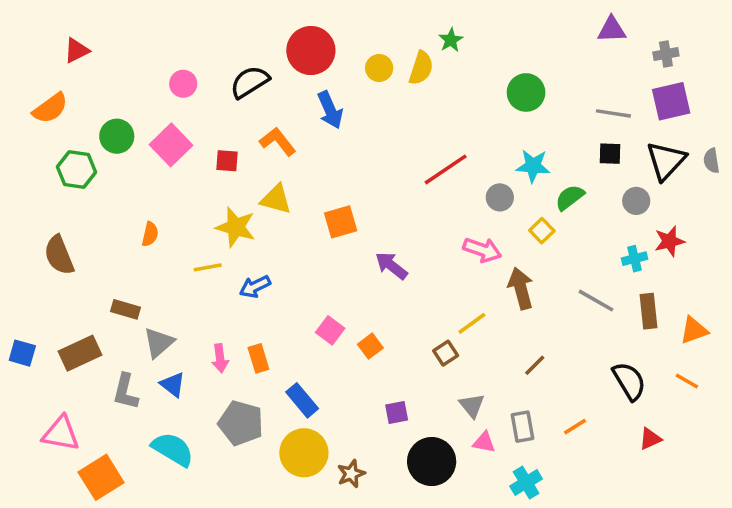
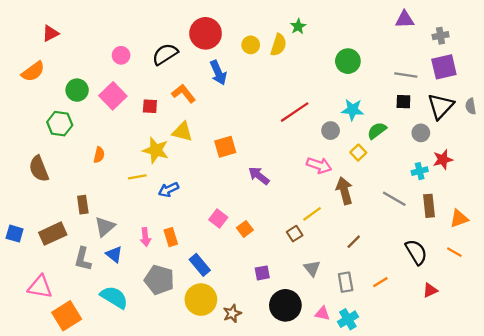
green hexagon: (77, 169) -> (60, 124), moved
brown rectangle: (126, 309) -> (83, 205), turned 66
pink triangle: (484, 442) -> (322, 313), moved

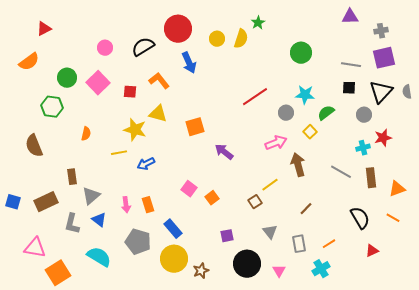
pink arrow: (319, 165) -> (276, 143), turned -40
pink triangle: (322, 313) -> (279, 271), turned 48
cyan cross: (348, 319) -> (321, 269), moved

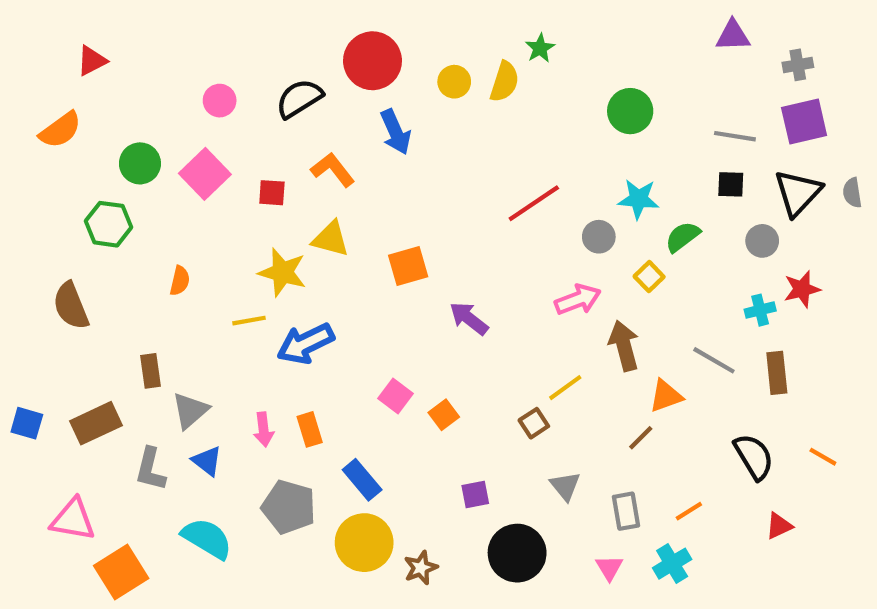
blue arrow: (146, 164) -> (305, 344), size x1.5
orange triangle: (397, 189) -> (666, 396), moved
pink triangle: (279, 271) -> (609, 568), moved

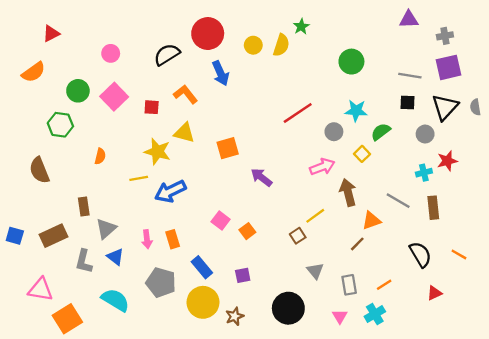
pink circle: (220, 101) -> (111, 53), moved
purple square: (475, 494) -> (243, 275), moved

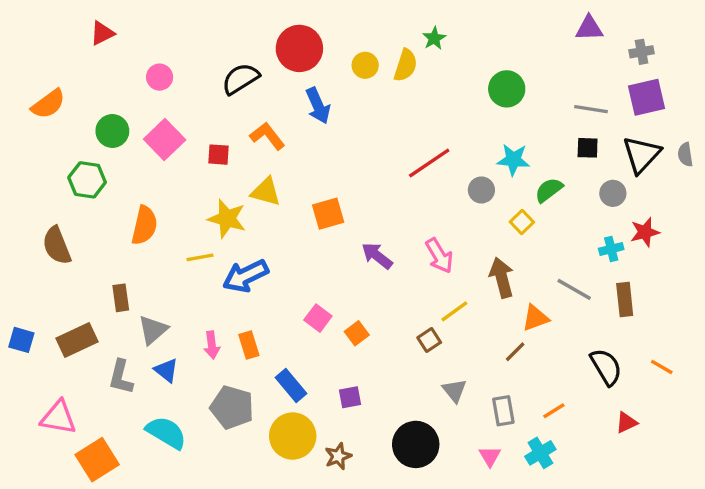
red triangle: (51, 34) -> (102, 33), moved
orange semicircle: (100, 156) -> (144, 225), size x1.6
pink arrow: (322, 167) -> (439, 256), moved, turned 80

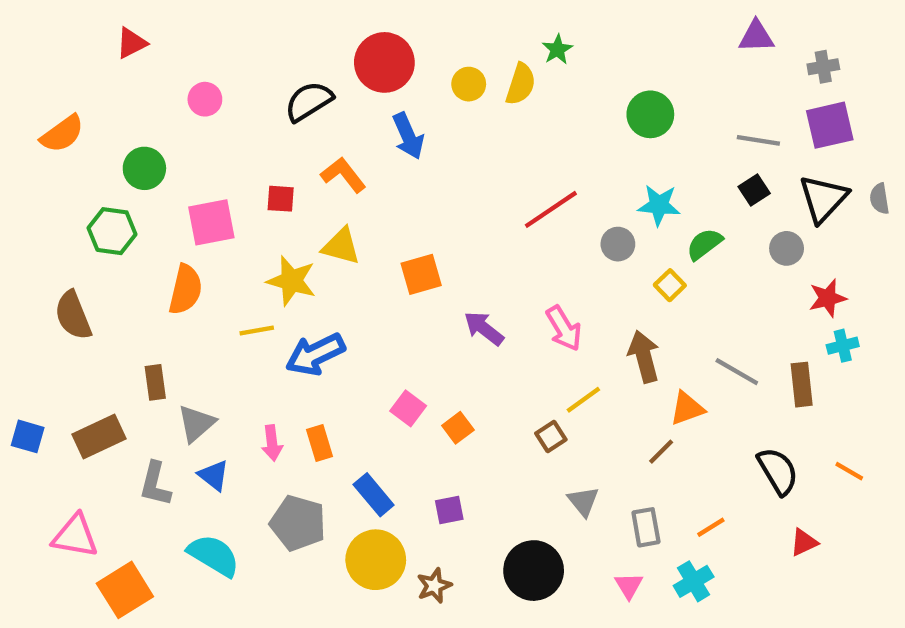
pink square: (165, 139) -> (211, 222), moved, turned 33
black square: (588, 148) -> (754, 190), turned -35
cyan cross: (611, 249) -> (843, 346), moved

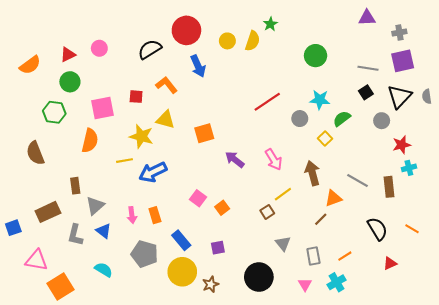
red triangle: (131, 43) -> (68, 55), moved
blue square: (28, 436) -> (13, 228), moved, turned -35
cyan semicircle: (214, 555) -> (104, 270), size x0.7

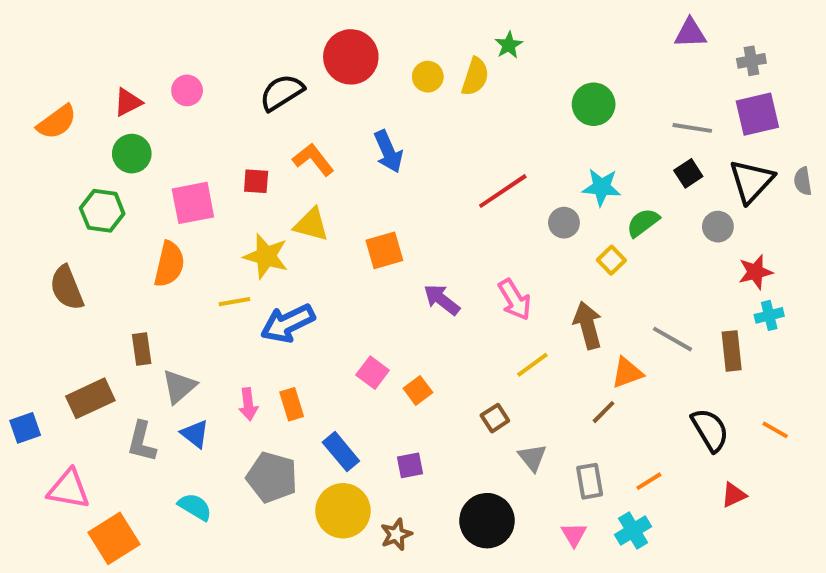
blue arrow: (198, 66) -> (388, 152), moved
brown square: (267, 212) -> (495, 418), moved

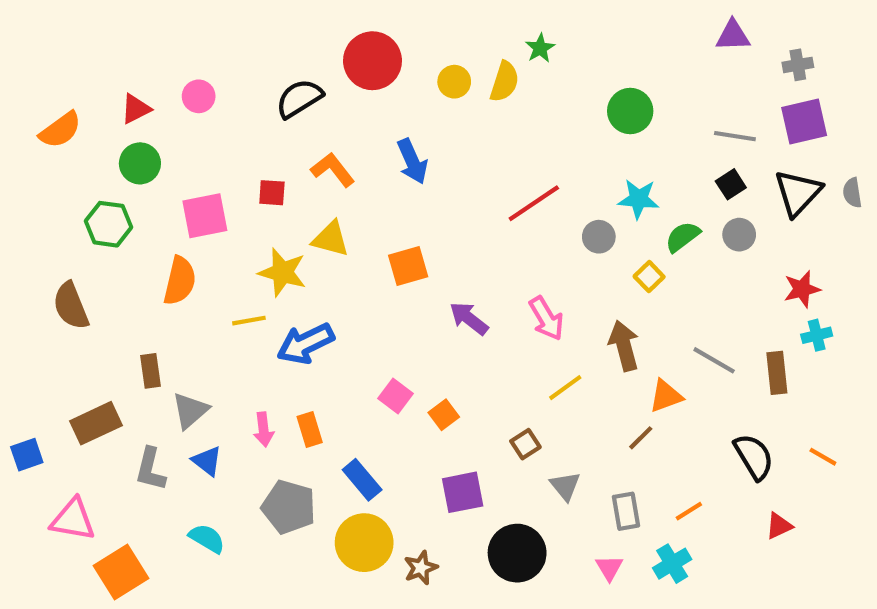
gray circle: (718, 227) -> (739, 235), moved
purple square: (410, 465) -> (463, 492), moved, size x1.5

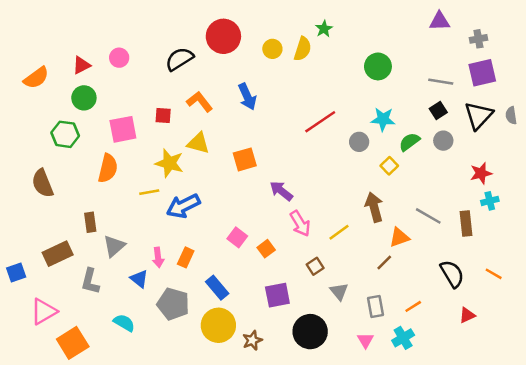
pink arrow: (546, 318) -> (300, 224), moved
orange rectangle: (310, 429) -> (186, 257), turned 42
blue triangle: (207, 461) -> (139, 279), moved
pink triangle: (73, 520) -> (44, 311), turned -40

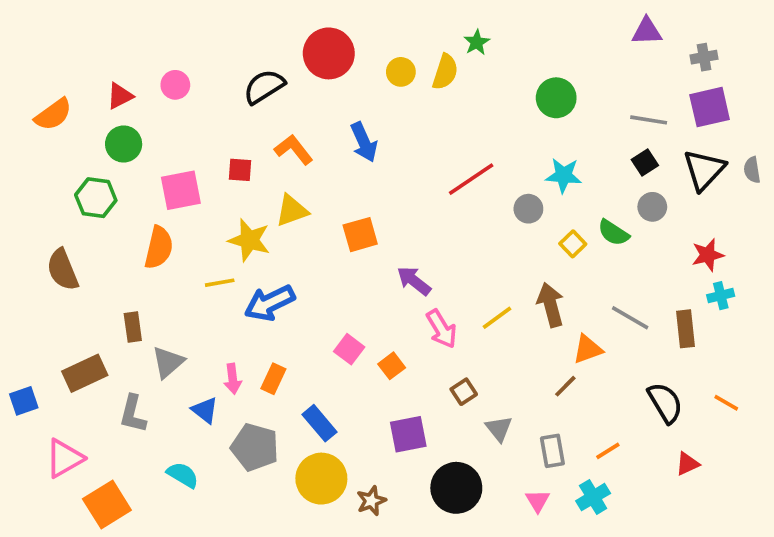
green semicircle: (409, 142) -> (613, 233), moved, turned -110
yellow triangle: (198, 143) -> (292, 211), turned -35
yellow line: (339, 232) -> (497, 318), moved

